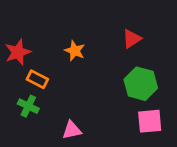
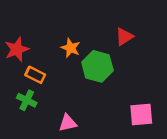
green hexagon: (141, 84) -> (97, 66), moved

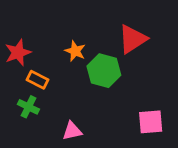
red triangle: (124, 37) -> (132, 39), size x1.5

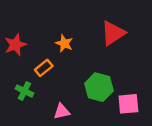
green hexagon: (104, 71) -> (99, 87), moved
orange rectangle: (37, 80) -> (44, 68), moved, turned -66

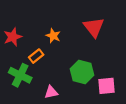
red triangle: (113, 33) -> (94, 27), turned -35
green cross: (24, 91) -> (20, 75), size x1.5

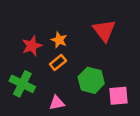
red star: (13, 37) -> (32, 46), moved
orange rectangle: (36, 56) -> (58, 62), moved

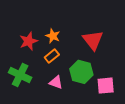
red triangle: (104, 30) -> (93, 40), moved
pink triangle: (57, 103) -> (56, 82), moved, turned 32

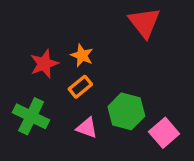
red triangle: (93, 40) -> (144, 23), moved
pink square: (106, 86) -> (164, 133), turned -36

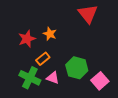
orange rectangle: (80, 87) -> (43, 59), moved
green cross: (31, 116) -> (30, 78), moved

